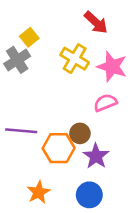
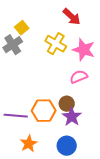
purple line: (21, 131) -> (16, 116), moved
brown circle: (80, 133) -> (67, 104), moved

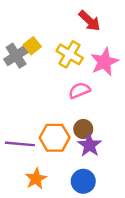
yellow square: (22, 28) -> (32, 46), moved
pink star: (84, 50) -> (104, 62), turned 30
pink semicircle: (79, 77) -> (80, 90), moved

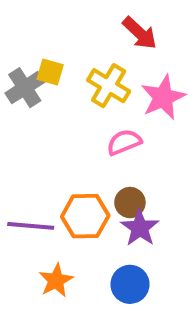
yellow square: (32, 46) -> (50, 72), turned -35

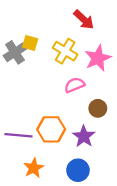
brown circle: (130, 203) -> (98, 108), moved

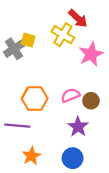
yellow cross: (65, 51) -> (63, 35), moved
pink semicircle: (74, 85) -> (70, 95), moved
orange hexagon: (51, 129) -> (35, 99), moved

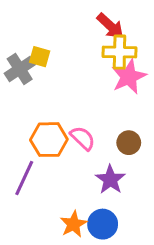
yellow cross: (63, 35) -> (120, 52), moved, turned -30
pink semicircle: (70, 95) -> (83, 138), moved, turned 66
purple line: (17, 126) -> (24, 178), turned -70
orange star: (31, 156) -> (73, 224), moved

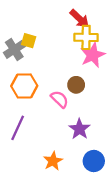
orange hexagon: (49, 140) -> (24, 86), moved
brown circle: (129, 143) -> (76, 85), moved
blue circle: (103, 224) -> (94, 161), moved

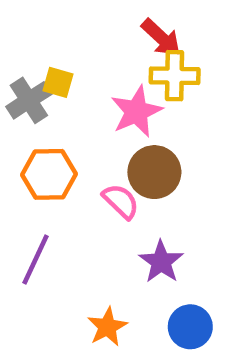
pink star: (93, 55) -> (136, 112), moved
brown circle: (76, 85) -> (154, 172), size x1.5

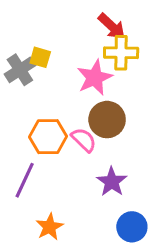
orange hexagon: (49, 174) -> (48, 137), moved
orange star: (107, 327) -> (50, 227), moved

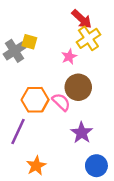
yellow cross: (121, 53) -> (88, 38), turned -35
pink star: (95, 78) -> (69, 57), size x0.6

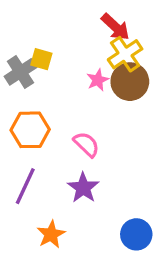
brown circle: (78, 87) -> (130, 82), moved
orange hexagon: (35, 100) -> (30, 130), moved
purple star: (82, 133) -> (83, 188), moved

